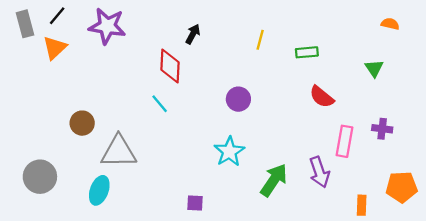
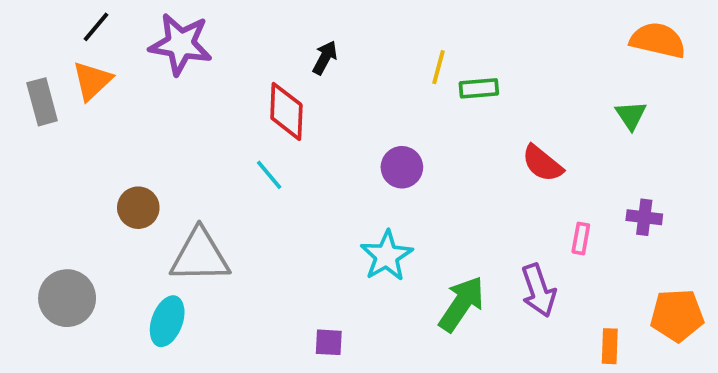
gray rectangle: (25, 24) -> (42, 102), moved
orange semicircle: (390, 24) -> (658, 40), size x1.8
green rectangle: (307, 52) -> (479, 88), moved
pink rectangle: (345, 141) -> (581, 238), size x0.6

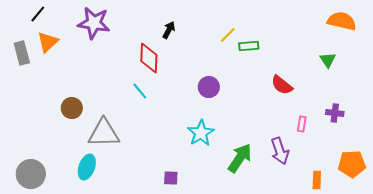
black line: (96, 27) -> (38, 14), moved
yellow line: (438, 67) -> (228, 35), turned 30
gray circle: (67, 298) -> (31, 174), moved

